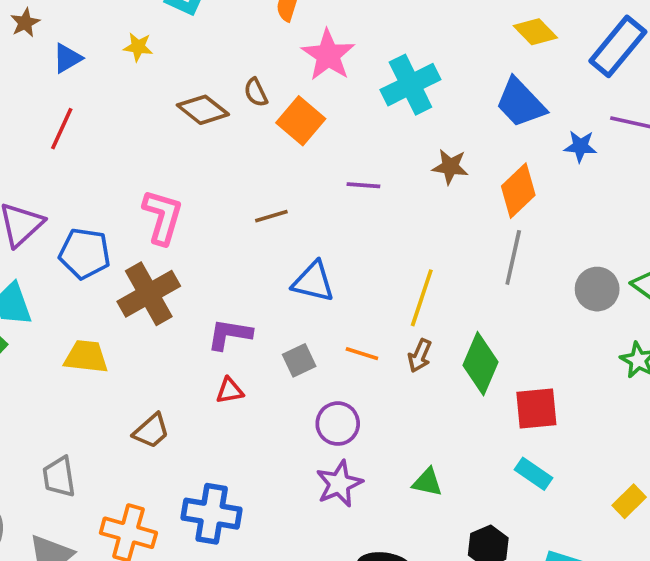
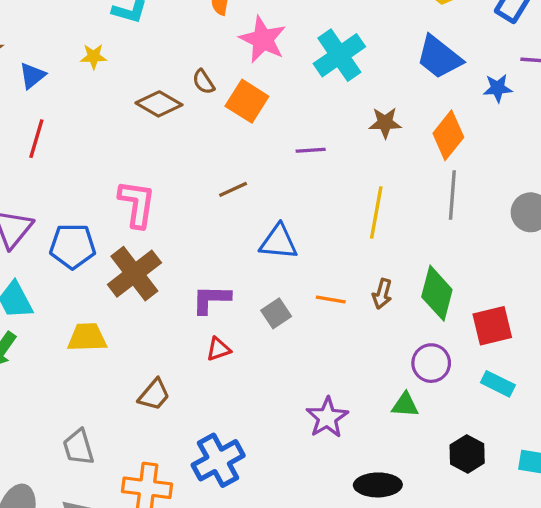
yellow line: (422, 298) -> (376, 213), moved
purple circle: (338, 424) -> (431, 363), moved
blue cross: (212, 514) -> (218, 460), turned -30

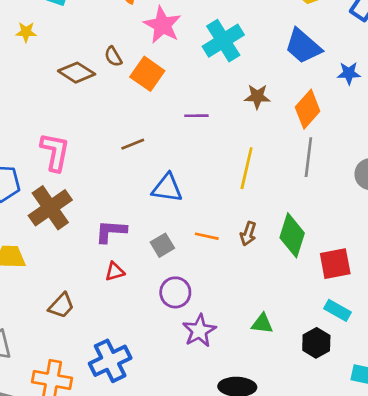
purple circle: (431, 363) -> (175, 292), moved
black hexagon: (467, 454) -> (316, 343), moved

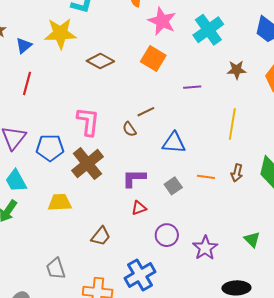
yellow star: (26, 32) -> (60, 33), size x2.0
brown semicircle: (113, 57) -> (129, 129), moved
purple circle: (175, 292) -> (167, 235), moved
green triangle: (262, 324) -> (252, 239), turned 42

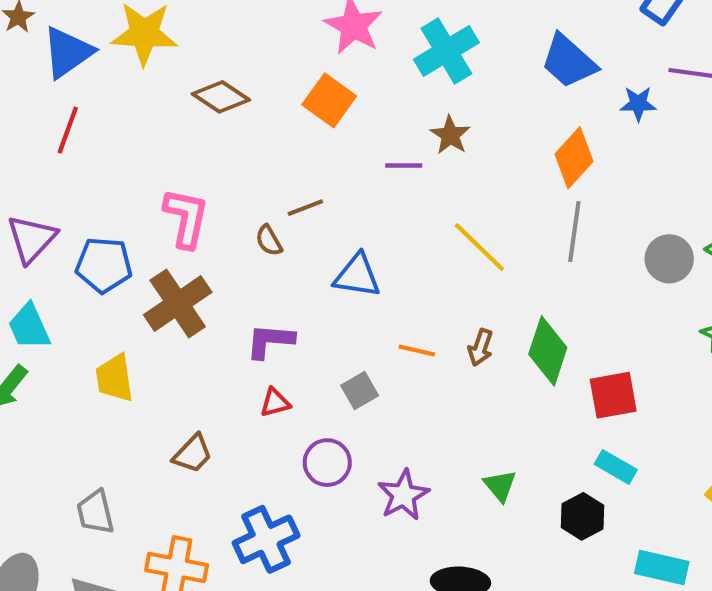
blue triangle: (24, 45) -> (68, 52), size x1.6
brown star: (237, 70) -> (450, 135), moved, turned 30
yellow line: (232, 124) -> (479, 247), turned -60
gray square: (173, 186) -> (360, 391), moved
yellow trapezoid: (60, 202) -> (115, 378), turned -100

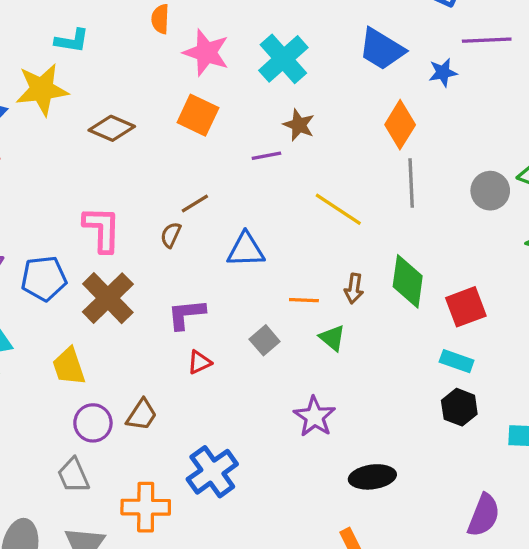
brown semicircle: (269, 241) -> (171, 235), turned 65
purple circle: (327, 463) -> (93, 423), moved
cyan rectangle: (616, 467) -> (457, 361), moved
green triangle: (500, 486) -> (332, 338), moved

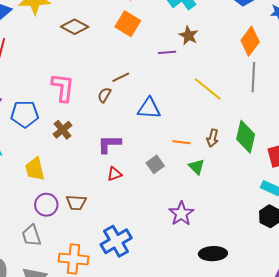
brown cross: (108, 298) -> (63, 130), size x0.6
brown trapezoid: (142, 415) -> (76, 203), turned 55

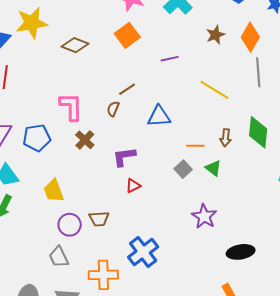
orange square: (128, 24) -> (127, 35), turned 30
brown star: (189, 35) -> (215, 35), moved, turned 30
brown cross: (63, 130) -> (85, 140), moved
gray square: (155, 164) -> (183, 169), moved

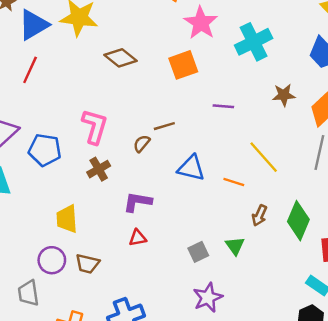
orange line: (195, 146) -> (234, 182), moved
gray square: (183, 169) -> (198, 252), moved
yellow trapezoid: (54, 191) -> (67, 219), moved

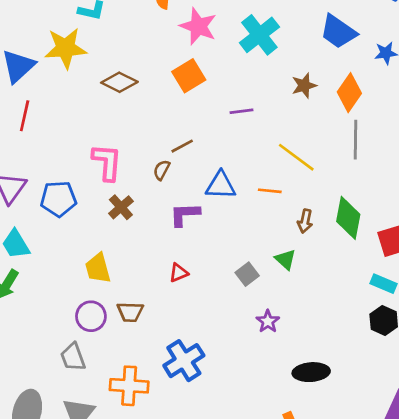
purple L-shape: (138, 202) -> (185, 214), moved
purple star: (208, 298) -> (268, 321), size x0.7

